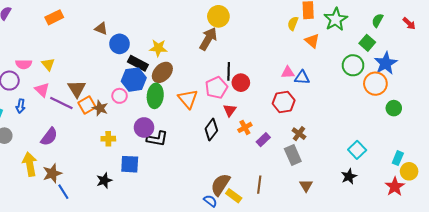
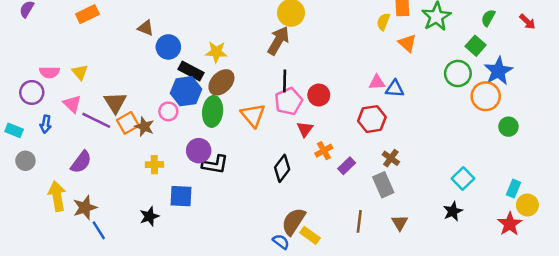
black line: (229, 71) -> (285, 81), moved
black diamond: (211, 130) -> (282, 168), moved
brown line: (259, 185) -> (359, 221), moved

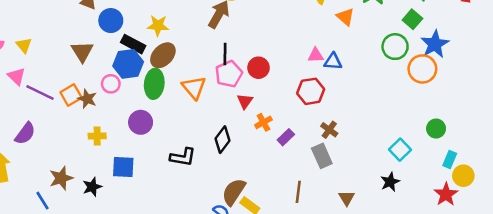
brown triangle: (115, 103) -> (82, 52), moved
green circle: (508, 127) -> (436, 129), moved
black L-shape: (215, 165) -> (183, 157), moved
brown star: (85, 208) -> (61, 178), moved
brown triangle: (400, 223) -> (347, 198), moved

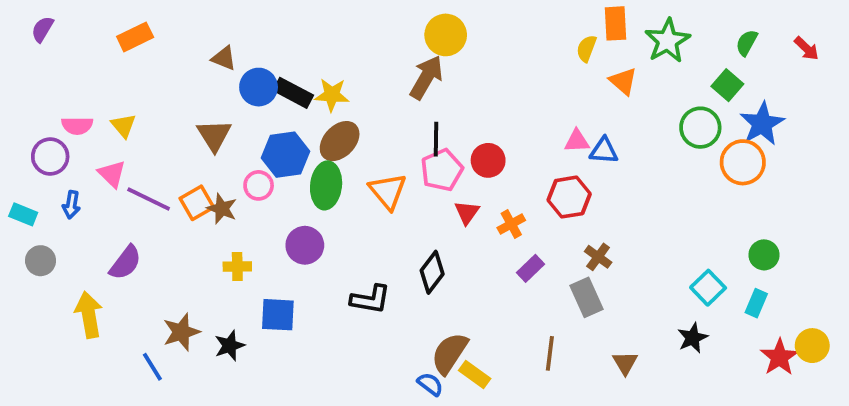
black rectangle: (133, 44) -> (293, 93), moved
orange cross: (263, 122) -> (511, 224), moved
cyan rectangle: (450, 160) -> (756, 303), moved
yellow circle: (463, 176) -> (812, 346), moved

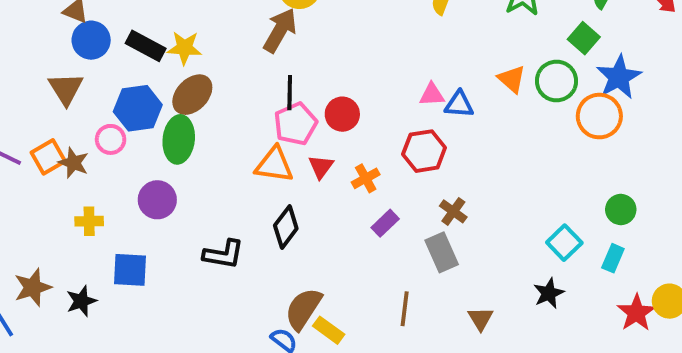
orange triangle: (623, 81) -> (512, 79), moved
blue circle: (259, 87) -> (91, 40), moved
orange triangle: (388, 191) -> (274, 165), moved, turned -42

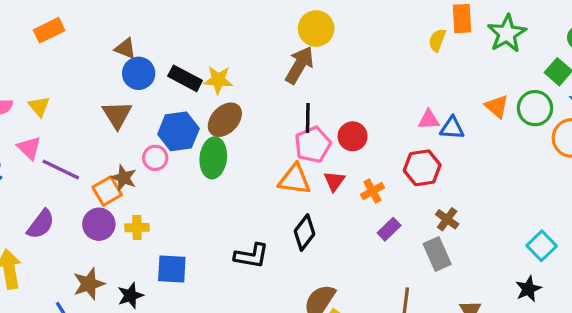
orange square: (48, 157) -> (107, 191), moved
purple circle: (157, 200) -> (99, 224), moved

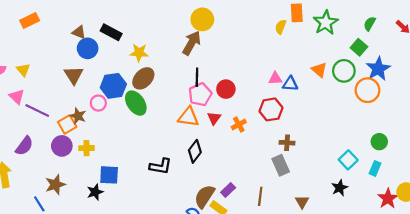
black rectangle: (185, 78) -> (111, 32), moved
green ellipse: (213, 158) -> (136, 103), turned -40
brown cross: (447, 219) -> (287, 143), turned -32
purple rectangle: (389, 229) -> (228, 190), moved
black star: (130, 296) -> (95, 192), moved

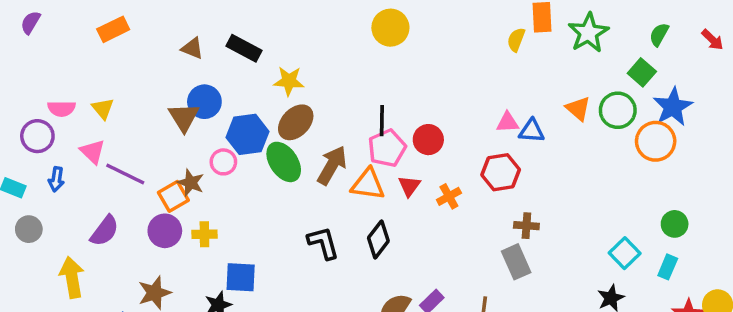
brown arrow: (192, 43) -> (332, 165), moved
blue circle: (88, 48) -> (204, 102), moved
black L-shape: (160, 166) -> (323, 243), moved, turned -115

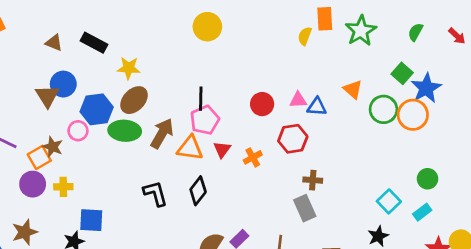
green square: (642, 72) -> (402, 73), moved
green circle: (618, 110) -> (383, 109), moved
red circle: (428, 140) -> (262, 104), moved
green ellipse: (284, 162) -> (125, 131), turned -52
cyan rectangle: (668, 267) -> (422, 212), turned 30

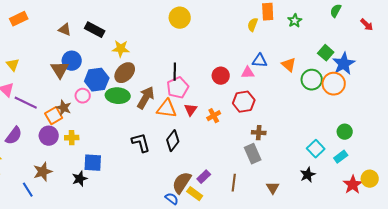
green star: (361, 31) -> (295, 21), size x0.6
green semicircle: (415, 32) -> (336, 11), moved
blue triangle: (317, 107) -> (260, 61), moved

